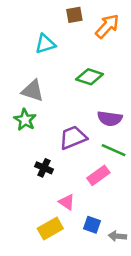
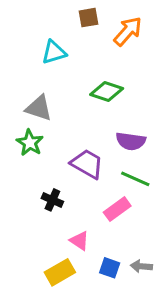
purple trapezoid: (73, 137) -> (87, 164), turned 52
gray arrow: (117, 236) -> (141, 266), moved

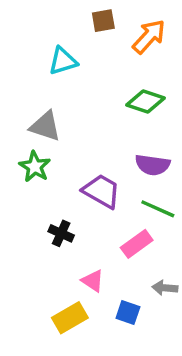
green diamond: (107, 91) -> (145, 102), moved
gray arrow: (141, 266) -> (165, 288), moved

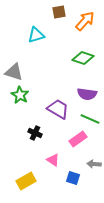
gray triangle: (45, 126) -> (14, 72), moved
yellow rectangle: (70, 318) -> (26, 181), moved

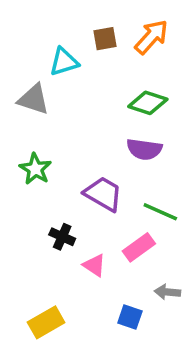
brown square: (59, 12) -> (105, 39), moved
gray triangle: (14, 72) -> (34, 99), moved
purple semicircle: (87, 94) -> (144, 149), moved
pink triangle: (53, 160) -> (94, 265), moved

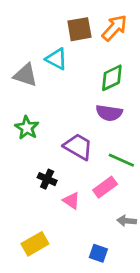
brown square: (105, 39) -> (79, 29), size x1.4
cyan triangle: (64, 62) -> (57, 59), moved, turned 45
green diamond: (148, 103) -> (112, 78), turned -44
blue square: (130, 317) -> (98, 253), moved

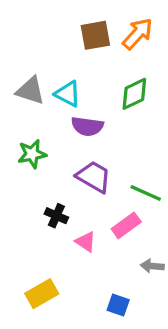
cyan triangle: (57, 59) -> (68, 94), moved
purple semicircle: (109, 113) -> (87, 126), moved
green star: (27, 128) -> (32, 154), turned 30

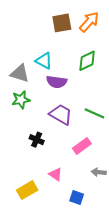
gray triangle: (30, 91) -> (20, 73), moved
green line: (146, 193) -> (94, 113), moved
pink triangle: (86, 242) -> (56, 174), moved

